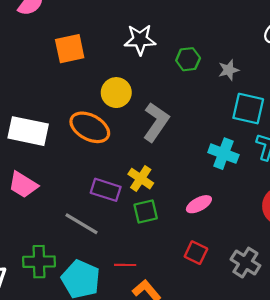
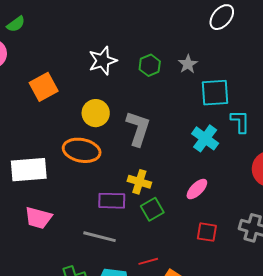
cyan cross: (223, 154) -> (205, 138), turned 32

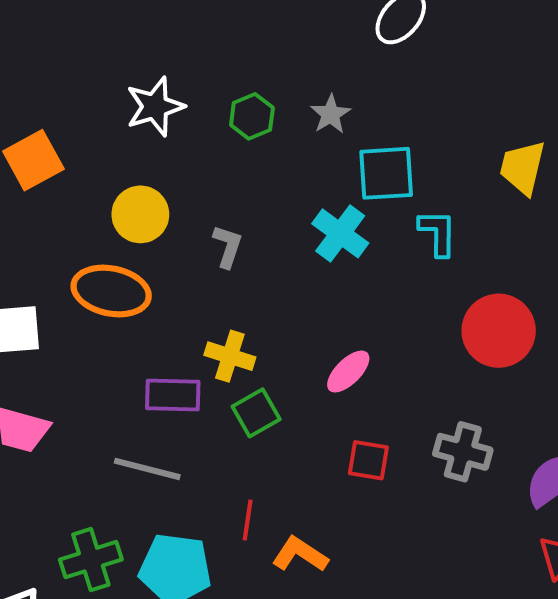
gray L-shape: (138, 128) -> (228, 246), size x0.6
cyan cross: (205, 138) -> (340, 233), moved
red line: (148, 261) -> (248, 520), turned -66

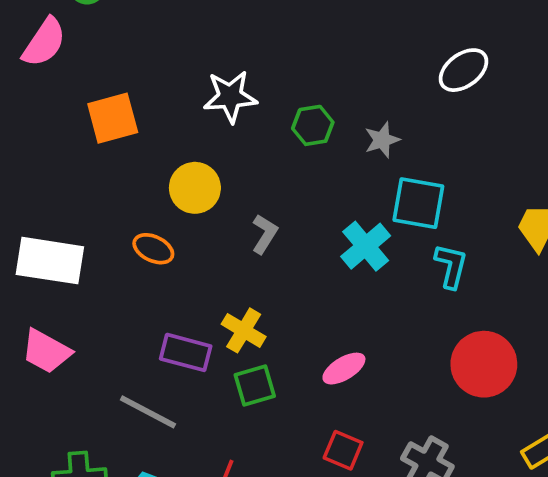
orange ellipse: (111, 291) -> (153, 249), size x0.6

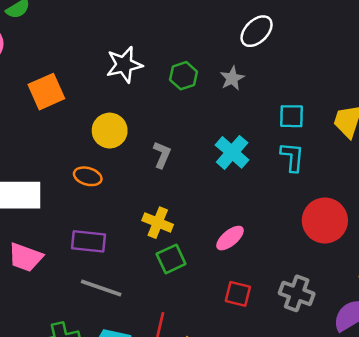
white ellipse: (464, 70) -> (257, 31), moved
cyan square: (418, 203) -> (291, 116), moved, size x0.7
purple rectangle: (186, 352) -> (88, 241), moved

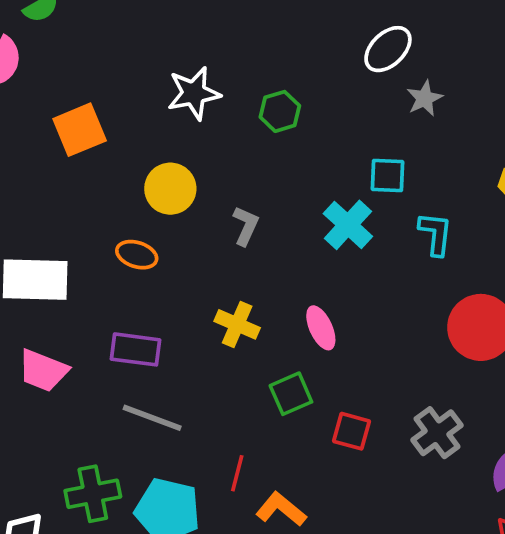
gray star: (232, 78) -> (425, 98), moved
cyan square: (291, 116) -> (388, 176), moved
pink ellipse: (230, 238) -> (321, 328), moved, turned -76
green square: (171, 259) -> (291, 394), moved
gray cross: (297, 293) -> (437, 433), turned 32

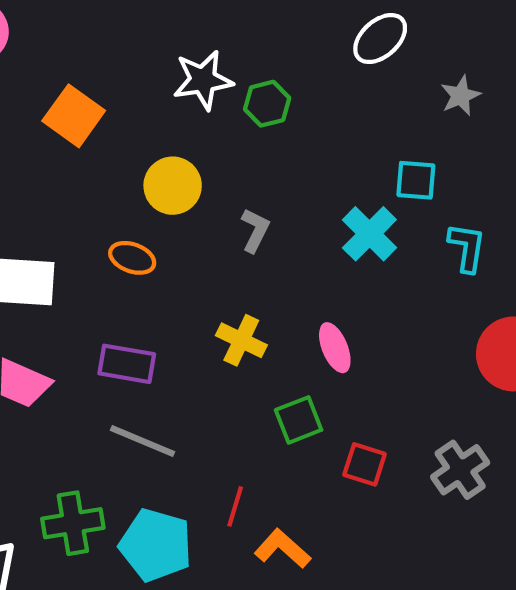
white ellipse: (388, 49) -> (380, 39), moved
green hexagon: (280, 111) -> (267, 104), moved
orange square: (80, 130) -> (74, 116), turned -34

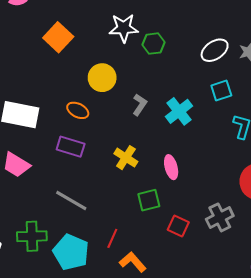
white ellipse: (380, 39) -> (215, 50), moved
cyan square: (416, 180) -> (221, 90), turned -30
cyan cross: (369, 234) -> (179, 111), moved
purple rectangle: (127, 364) -> (71, 147), moved
gray cross: (460, 470) -> (220, 217), moved

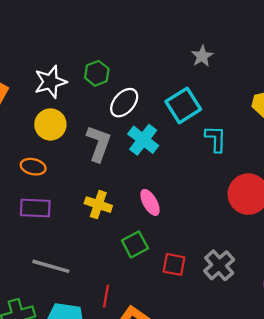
white star: (124, 28) -> (50, 82), moved
white ellipse: (215, 50) -> (124, 103), moved
cyan square: (221, 90) -> (183, 105), size x1.4
gray L-shape: (140, 105) -> (99, 143), size x1.5
gray cross: (220, 217) -> (219, 265), moved

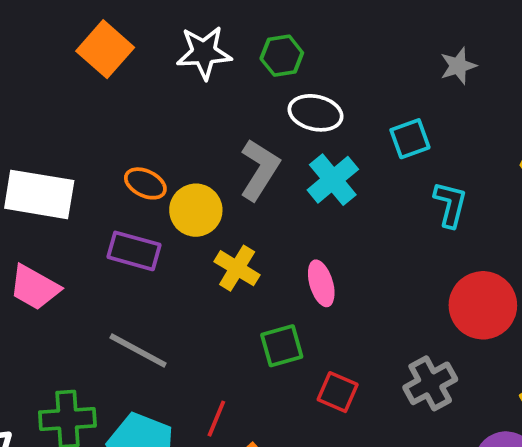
white ellipse: (124, 103) -> (316, 113), turned 48
cyan square: (183, 105) -> (410, 139), size x0.7
yellow circle: (50, 124) -> (196, 210), moved
gray cross: (219, 265) -> (430, 383), moved

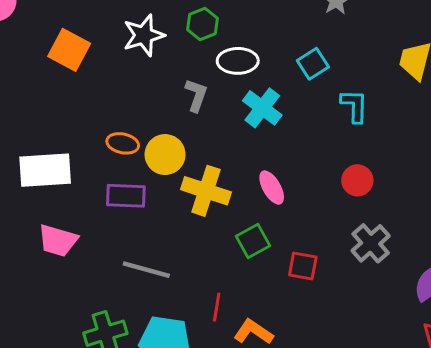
gray L-shape: (260, 170) -> (196, 95), moved, size x0.7
yellow cross: (237, 268) -> (206, 191), size x1.4
red circle: (483, 305) -> (357, 180), moved, size x0.6

